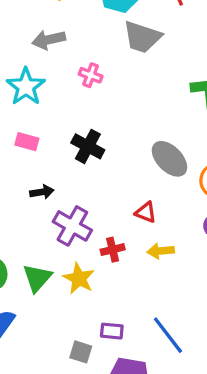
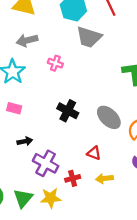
black cross: (88, 146) -> (68, 111), moved
yellow star: (79, 278) -> (51, 198), turned -30

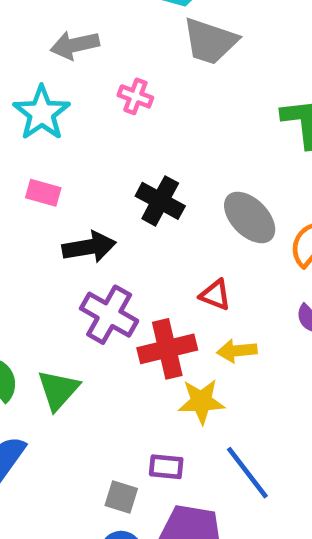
black arrow: (25, 141) -> (89, 247), moved, size x1.5
red cross: (73, 178) -> (167, 349), size x1.6
yellow star: (51, 198) -> (201, 401), moved

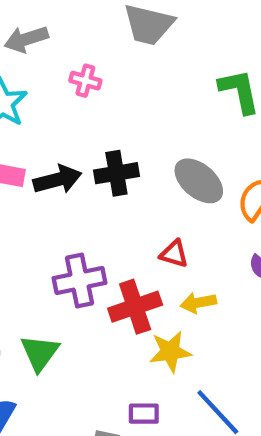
black cross: (160, 201) -> (116, 173), turned -33
black arrow: (89, 247) -> (57, 180), moved
purple cross: (109, 315) -> (80, 280), turned -36

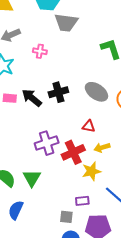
black arrow: (57, 180) -> (32, 98), turned -120

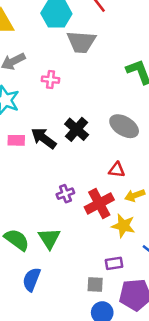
black cross: (58, 92) -> (77, 129), turned -30
purple cross: (47, 143) -> (65, 194), size x0.6
yellow star: (91, 171) -> (123, 226), turned 30

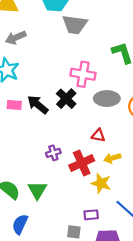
pink cross: (51, 80) -> (83, 74), moved, size x1.6
gray ellipse: (124, 126) -> (107, 99), turned -35

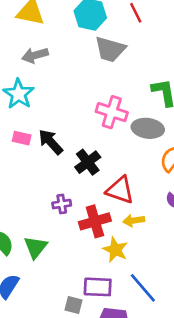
black cross: (66, 99) -> (88, 162), moved
gray ellipse: (107, 99) -> (148, 128), moved
red triangle: (98, 135) -> (120, 190), size x1.6
purple rectangle: (91, 215) -> (98, 287), size x1.5

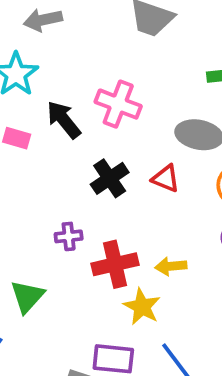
pink cross: (112, 112) -> (118, 104), moved
black arrow: (51, 142) -> (64, 120), moved
red triangle: (120, 190) -> (166, 178), moved, size x0.7

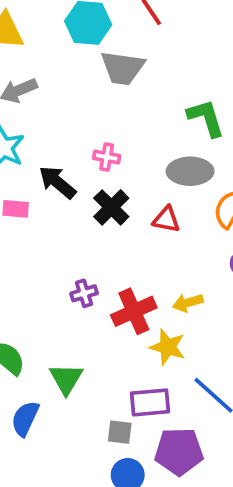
pink cross: (118, 104) -> (107, 157), size x0.6
black cross: (110, 178) -> (111, 207), moved
green triangle: (27, 296) -> (66, 379), moved

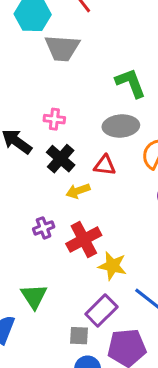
yellow arrow: (188, 303) -> (78, 191), moved
purple rectangle: (150, 402) -> (101, 310), turned -36

